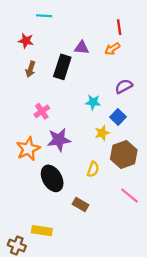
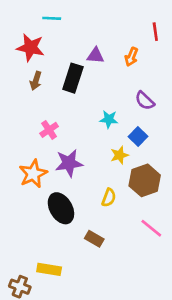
red line: (119, 27) -> (155, 32), moved
red star: (26, 41) -> (30, 48), size x1.5
orange arrow: (112, 49) -> (131, 57), turned -35
purple semicircle: (124, 86) -> (145, 101), turned -108

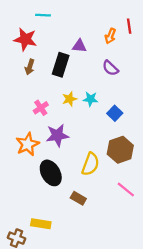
orange arrow: (131, 57) -> (110, 36), moved
purple semicircle: (145, 101) -> (110, 68), moved
yellow star: (119, 155) -> (69, 99), moved
yellow semicircle: (109, 198) -> (90, 164), size x1.5

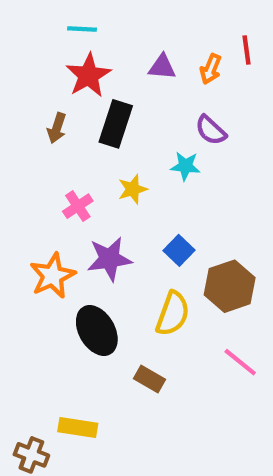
red star: (25, 39) -> (88, 75), moved, turned 30
purple triangle: (79, 46) -> (162, 67), moved
cyan star: (90, 99) -> (185, 166), moved
blue square: (115, 113) -> (179, 250), moved

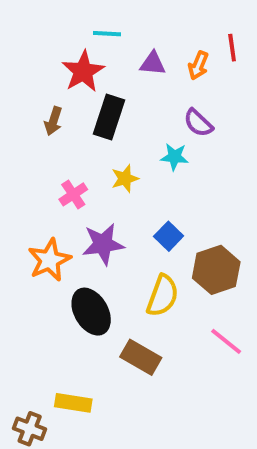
cyan line: (82, 29) -> (107, 34), moved
brown rectangle: (150, 379) -> (141, 357), size x1.4

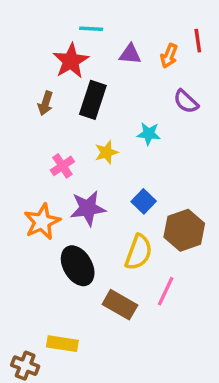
purple semicircle: (198, 123) -> (186, 102), moved
pink line: (226, 341) -> (166, 291), moved, turned 76

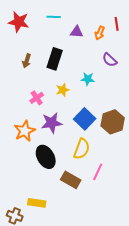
red star: (71, 61) -> (19, 22), moved, turned -30
blue square: (144, 201) -> (85, 119), size x1.5
brown hexagon: (184, 230) -> (113, 122), moved

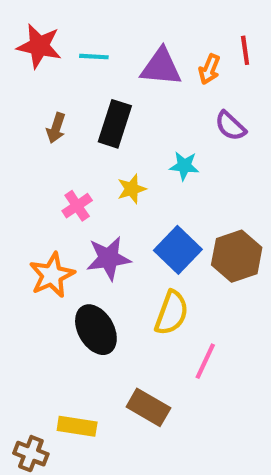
cyan line: (54, 17) -> (94, 57), moved
purple triangle: (77, 32) -> (161, 67), size x1.5
brown rectangle: (71, 180) -> (148, 407), moved

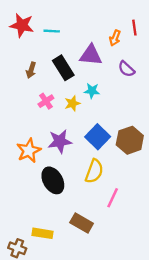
purple triangle: (161, 67) -> (91, 55), moved
black rectangle: (115, 124) -> (63, 68), turned -50
cyan star: (184, 166) -> (92, 91), moved
pink cross: (77, 206) -> (46, 101), moved

